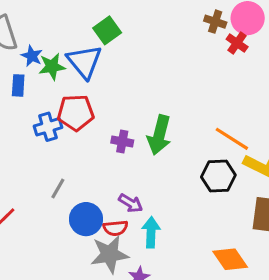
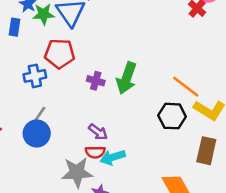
blue cross: (48, 127) -> (35, 76), moved
blue circle: (86, 219) -> (37, 133), moved
red semicircle: (115, 228) -> (95, 152), moved
cyan arrow: (151, 232) -> (113, 157), turned -115

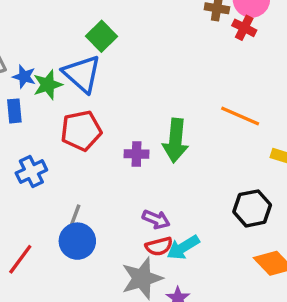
blue cross: (35, 76) -> (31, 172), moved
orange line: (186, 87) -> (240, 116), moved
black hexagon: (172, 116) -> (252, 208), moved

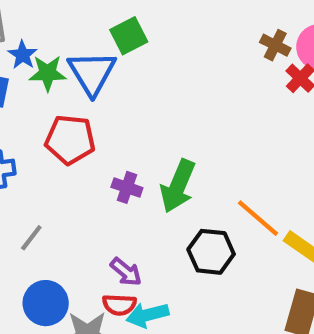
orange line: (240, 116) -> (258, 218), moved
black hexagon: (252, 208) -> (211, 252), moved
blue circle: (77, 241) -> (46, 303), moved

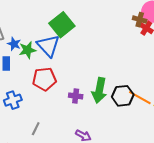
green square: (129, 36) -> (62, 25), size x1.4
brown cross: (275, 45) -> (140, 20), moved
black hexagon: (211, 252) -> (123, 96), moved

